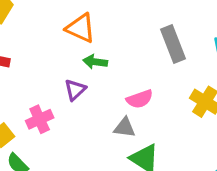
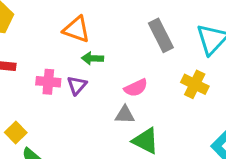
pink cross: (40, 119) -> (48, 82), moved, turned 35

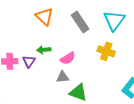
orange triangle: (76, 29) -> (44, 17), moved, turned 30
green arrow: (93, 58) -> (44, 50), moved

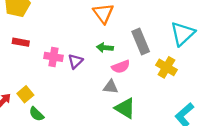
gray rectangle: (80, 22) -> (141, 42), moved
green arrow: (44, 50) -> (105, 48), moved

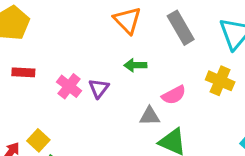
gray rectangle: (141, 42) -> (181, 28), moved
pink cross: (53, 57) -> (69, 86), turned 36
pink semicircle: (121, 67) -> (174, 95), moved

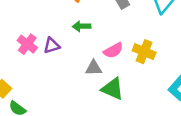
yellow cross: (220, 81) -> (144, 52), moved
purple triangle: (99, 88) -> (52, 46), turned 36

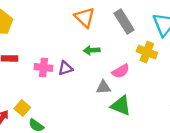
pink cross: (27, 44) -> (43, 67), turned -30
yellow cross: (144, 52) -> (147, 52), moved

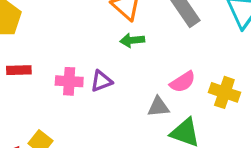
green arrow: (92, 50) -> (132, 40), moved
yellow cross: (147, 52) -> (224, 92), moved

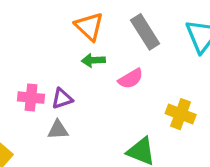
pink semicircle: (183, 82) -> (131, 79), moved
gray triangle: (158, 107) -> (58, 130), moved

